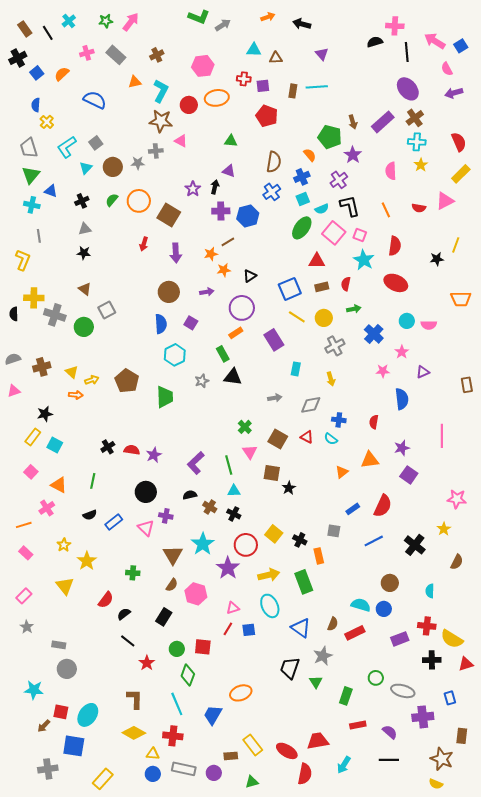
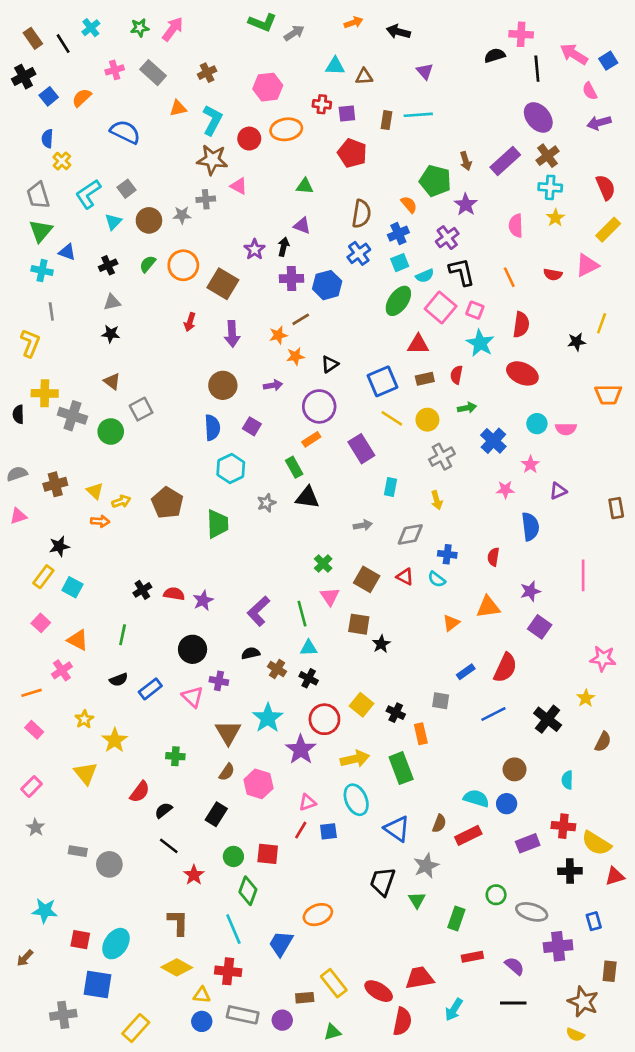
gray circle: (67, 669) -> (109, 864), moved
brown arrow: (44, 726) -> (25, 958), moved

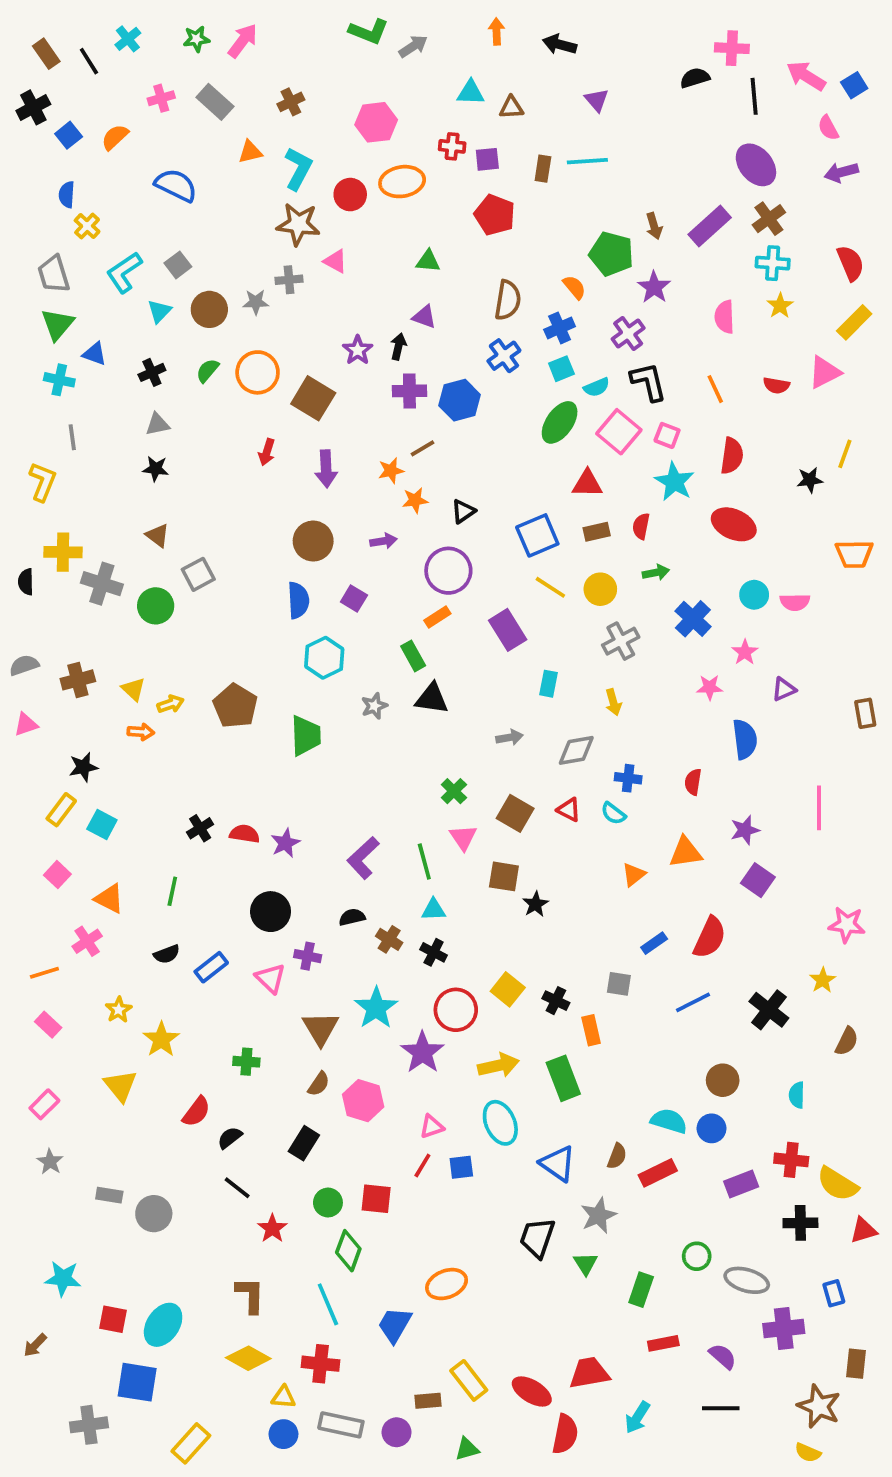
orange arrow: (354, 22) -> (497, 31), turned -72

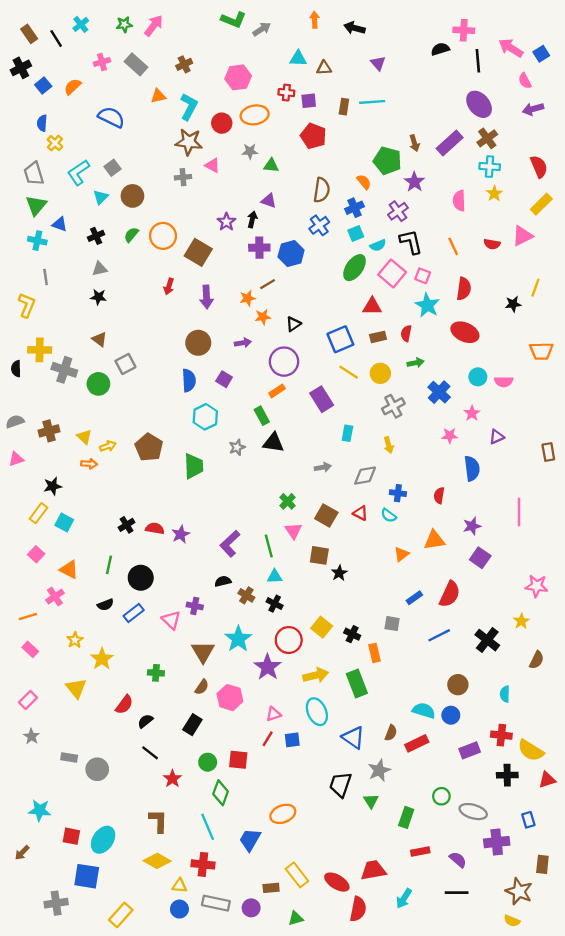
gray star: (256, 302) -> (250, 151), moved
black circle: (271, 912) -> (141, 578), moved

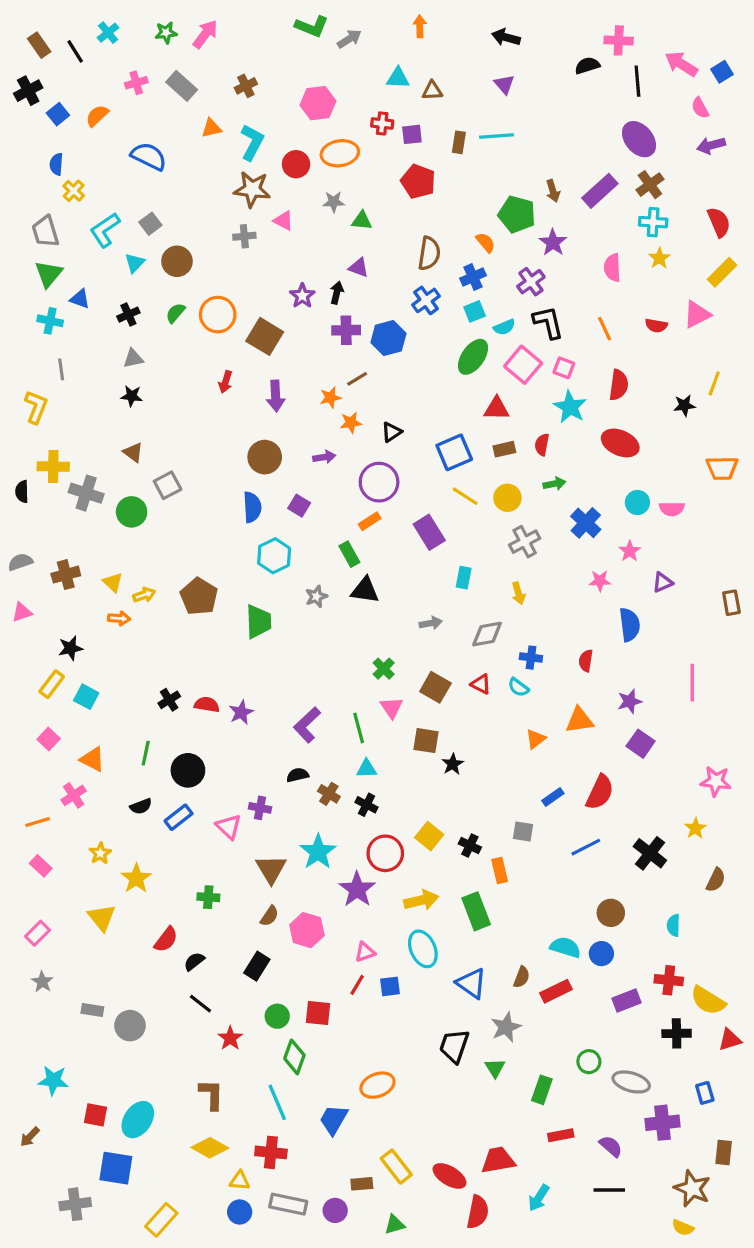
black arrow: (355, 28) -> (506, 37), moved

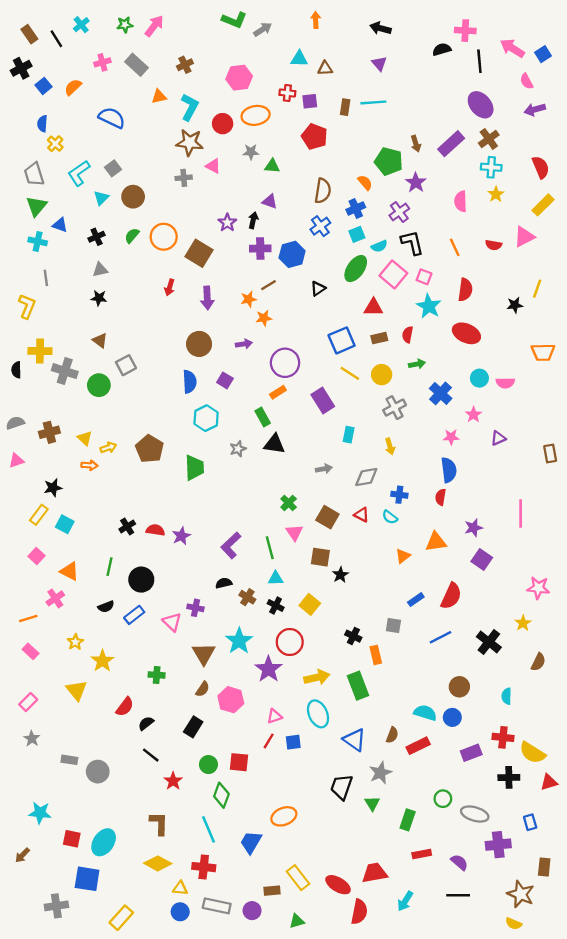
black triangle: (392, 432) -> (318, 289), moved
blue semicircle: (630, 625) -> (449, 470), moved
yellow square: (429, 836) -> (310, 604), moved

